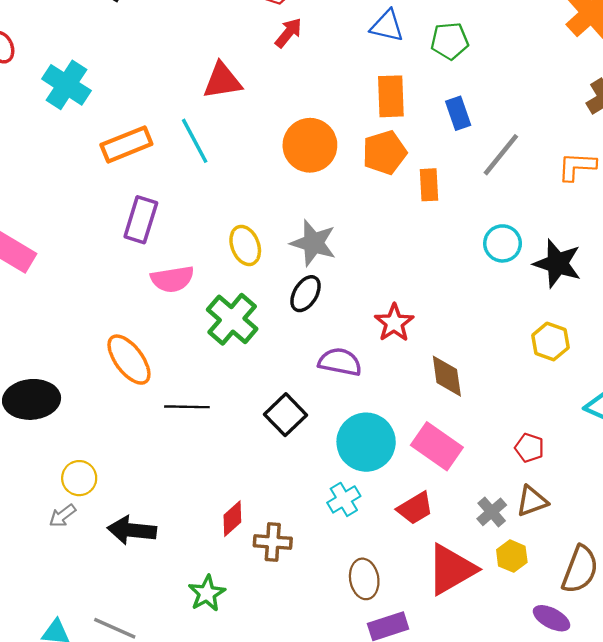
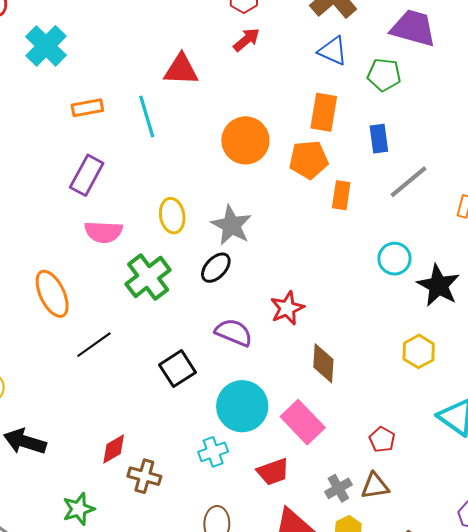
orange rectangle: (126, 144) -> (87, 108), size x0.7
black line: (187, 407) -> (94, 345), turned -48

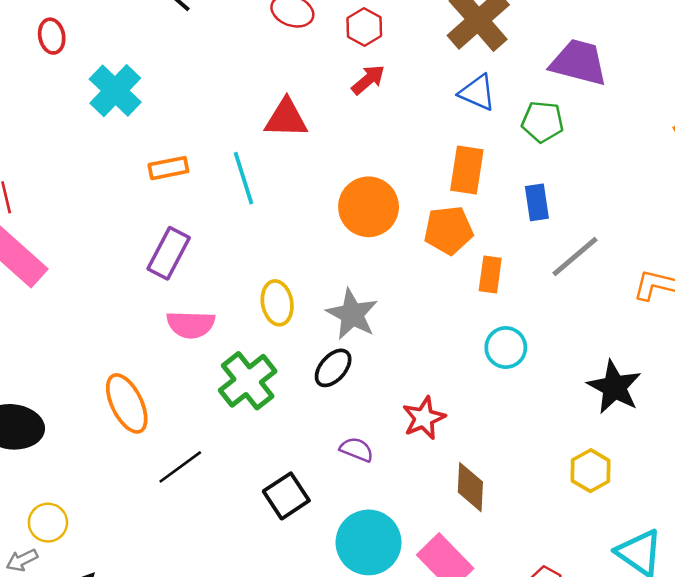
cyan circle: (394, 259) -> (506, 348), moved
purple semicircle: (234, 332) -> (357, 449), size x0.7

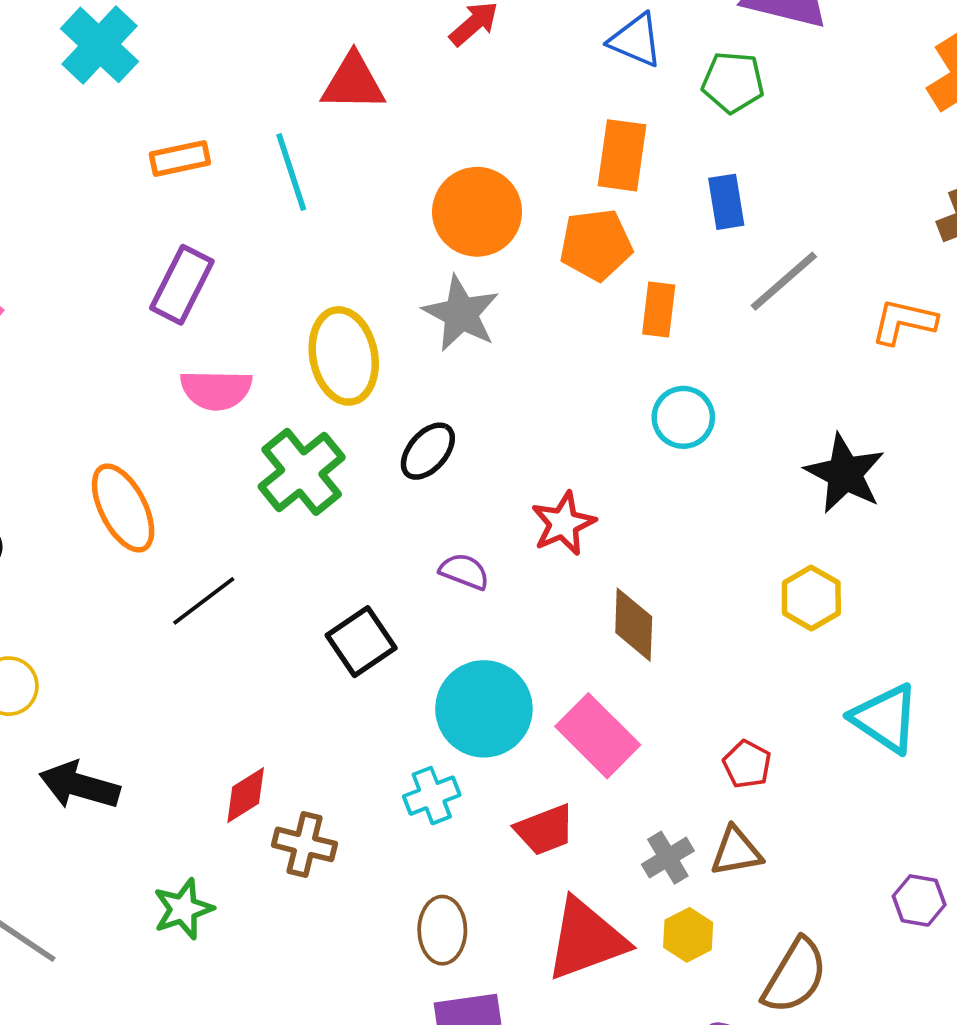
yellow ellipse: (277, 303) -> (344, 356), size x1.4
gray star: (352, 314) -> (461, 314), moved

